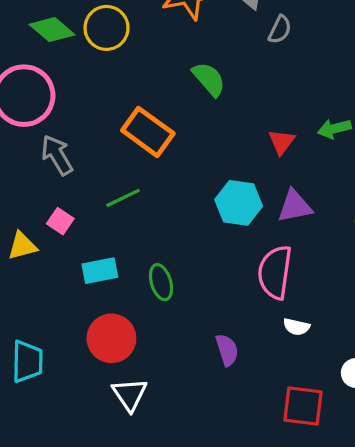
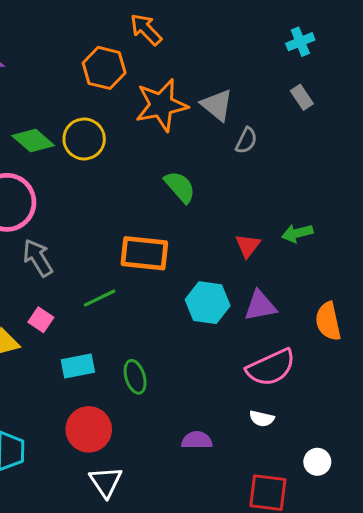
orange rectangle: (148, 132) -> (144, 253), moved, turned -30
pink semicircle: (275, 272) -> (271, 368), moved, turned -123
purple semicircle: (227, 350) -> (197, 440), turned -72

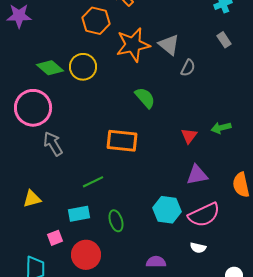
green line: (100, 298) -> (93, 182), moved
cyan hexagon: (208, 303) -> (167, 210), moved
pink square: (41, 320) -> (55, 238), moved, turned 35

